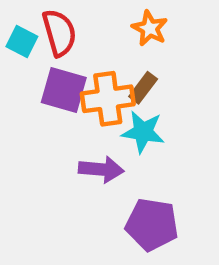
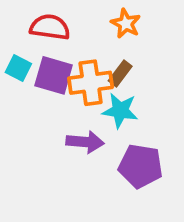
red semicircle: (59, 33) -> (50, 27), turned -66
cyan square: (22, 42) -> (18, 68), moved
purple pentagon: (152, 224) -> (141, 166), moved

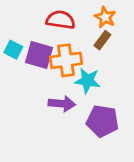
orange star: (126, 24) -> (105, 17), moved
red semicircle: (50, 27) -> (61, 20), moved
brown rectangle: (120, 73) -> (102, 40), moved

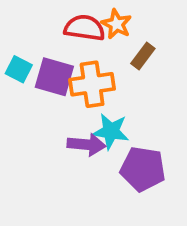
orange star: (105, 17) -> (117, 24), moved
cyan star: (88, 81) -> (111, 131), moved

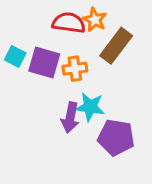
brown rectangle: (143, 56) -> (116, 46), size x1.6
orange cross: (92, 84) -> (75, 69), size x0.7
purple arrow: (86, 144) -> (70, 118), turned 96

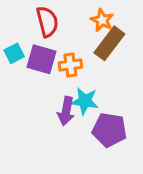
orange star: (95, 20) -> (102, 20), moved
red semicircle: (69, 23) -> (47, 22), moved, turned 68
cyan square: (15, 56) -> (14, 53), turned 36

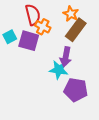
orange cross: (70, 65) -> (43, 27), moved, turned 35
purple arrow: (66, 111) -> (66, 57), moved

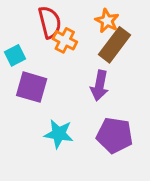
purple square: (29, 41) -> (32, 87), moved
cyan star: (59, 70) -> (59, 134), moved

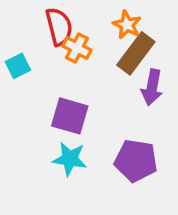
purple arrow: (99, 86) -> (152, 87), moved
purple square: (32, 87) -> (70, 116), moved

